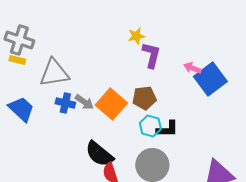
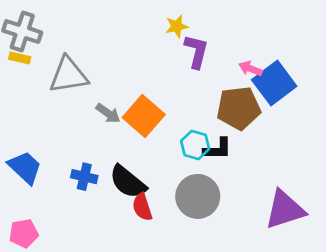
brown pentagon: (144, 98) -> (239, 108), moved, size x1.4
blue cross: (65, 103) -> (84, 177), moved
blue trapezoid: (21, 109) -> (25, 167), moved

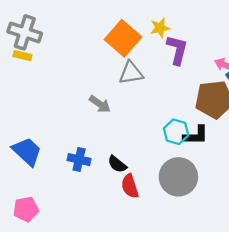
gray triangle: (68, 75) -> (131, 73), moved, size x0.7
orange square: (144, 116) -> (123, 38), moved
black semicircle: (128, 182) -> (117, 164), size x0.6

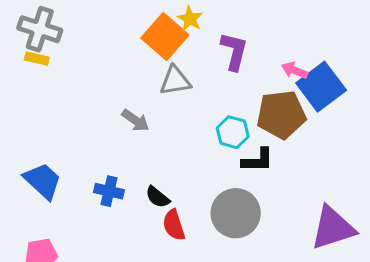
yellow star: (160, 28) -> (190, 19), moved, turned -30
cyan hexagon: (176, 132) -> (233, 132), moved

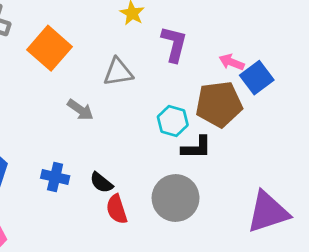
orange square: (165, 37) -> (49, 48), moved
blue square: (321, 87) -> (257, 78), size x0.7

